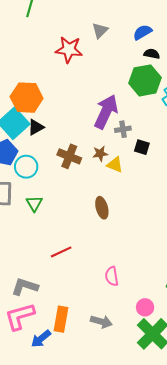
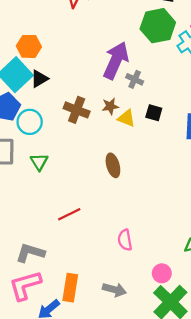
orange hexagon: (27, 98) -> (29, 46), size x0.7
gray cross: (123, 129) -> (135, 79), turned 35
black square: (142, 147) -> (154, 113), moved

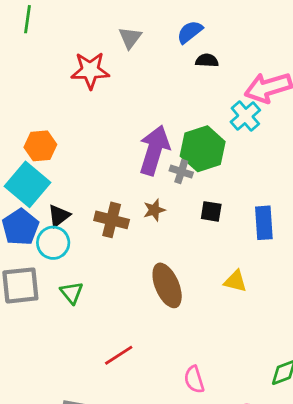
green hexagon: (158, 26) -> (203, 149), moved
black triangle: (39, 79) -> (59, 216), moved
yellow triangle: (127, 118) -> (235, 281), moved
brown ellipse: (113, 165) -> (167, 285), size x1.4

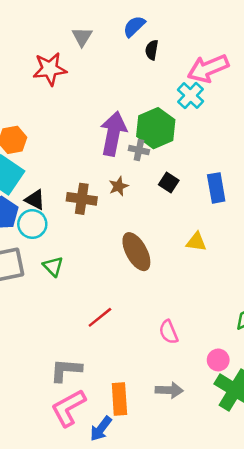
black semicircle: (207, 60) -> (152, 50), turned -78
black square: (211, 211) -> (169, 183), turned 30
black triangle: (59, 216) -> (35, 200), turned -50

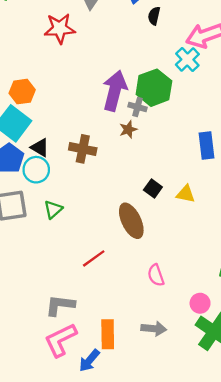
black square: (169, 183) -> (153, 188), moved
brown star: (118, 186) -> (128, 129), moved
brown ellipse: (136, 252) -> (131, 221), moved
green triangle: (53, 266) -> (53, 209), turned 30

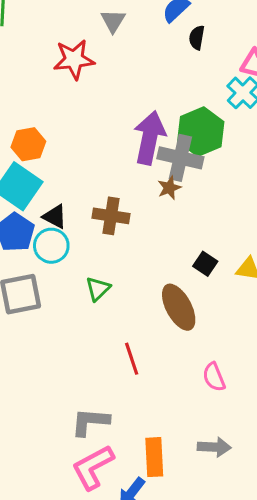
gray cross: (138, 107) -> (180, 158), size x1.8
green triangle: (53, 209) -> (98, 289), moved
red line: (94, 258) -> (132, 359), turned -70

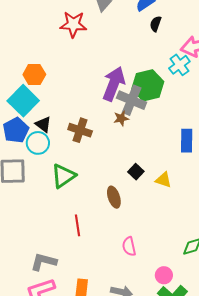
green triangle: (98, 289) -> (63, 176), size x1.5
brown ellipse: (179, 307) -> (114, 197), size x0.7

